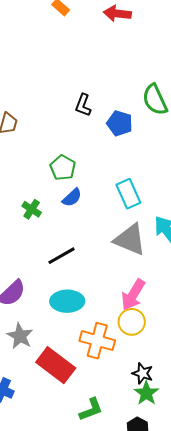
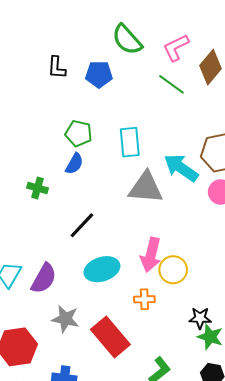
green pentagon: (63, 168) -> (79, 133), moved
cyan rectangle: (128, 194) -> (130, 142), turned 36
pink arrow: (133, 295) -> (151, 255), moved
orange cross: (97, 341) -> (144, 299), size x0.6
red rectangle: (56, 365) -> (110, 337), turned 30

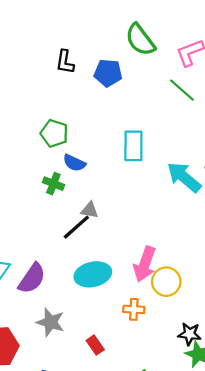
green pentagon: (79, 133) -> (54, 133), moved
blue semicircle: (74, 164) -> (74, 163), turned 80
green cross: (37, 188) -> (53, 184), moved
gray triangle: (146, 188) -> (90, 210), moved, size x0.5
red rectangle: (110, 337) -> (95, 345), size x0.5

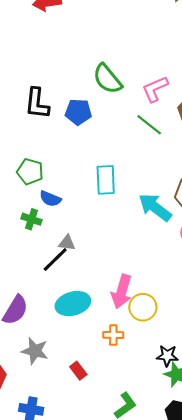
black L-shape: (65, 62) -> (37, 103), size x1.4

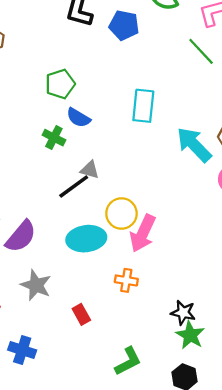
green pentagon: (30, 172) -> (60, 84), turned 30
yellow circle: (143, 307) -> (121, 213), moved

